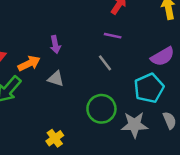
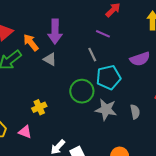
purple arrow: (55, 45) -> (55, 32), size x1.6
orange arrow: (29, 63) -> (31, 42), turned -114
cyan pentagon: (149, 88) -> (109, 77), moved

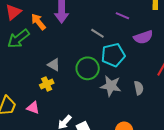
purple line: (103, 34) -> (122, 16), moved
gray line: (92, 55) -> (97, 33), turned -32
gray triangle: (50, 59) -> (54, 65), moved

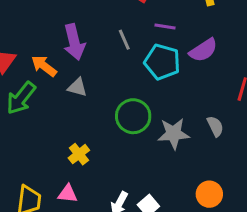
gray line: (97, 33) -> (124, 40), moved, turned 48
cyan pentagon: (113, 55) -> (162, 62), moved, turned -30
gray triangle: (54, 65) -> (77, 87), moved

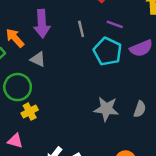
green circle: (133, 116) -> (18, 87), moved
gray semicircle: (215, 126) -> (140, 109), turned 35

